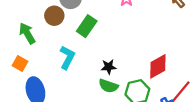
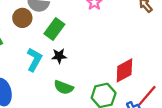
black star: (109, 67) -> (59, 56), moved
green semicircle: (108, 86) -> (64, 87), moved

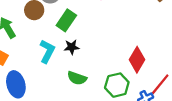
red diamond: (124, 70) -> (137, 60), turned -30

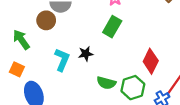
green rectangle: (66, 20) -> (112, 27), moved
green semicircle: (77, 78) -> (106, 83), moved

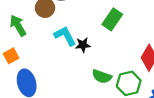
cyan L-shape: (62, 60) -> (65, 36), moved, turned -55
orange square: (17, 69) -> (11, 56), turned 32

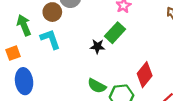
cyan L-shape: (65, 36) -> (50, 39), moved
black star: (83, 45) -> (97, 46), moved

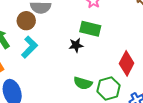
green rectangle: (115, 33) -> (90, 29), turned 72
cyan L-shape: (50, 39) -> (29, 47), turned 75

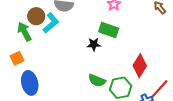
brown circle: (26, 21) -> (36, 16), moved
cyan L-shape: (29, 47) -> (51, 23), moved

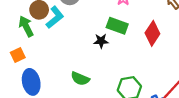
red diamond: (140, 66) -> (152, 33), moved
green semicircle: (97, 80) -> (80, 79), moved

